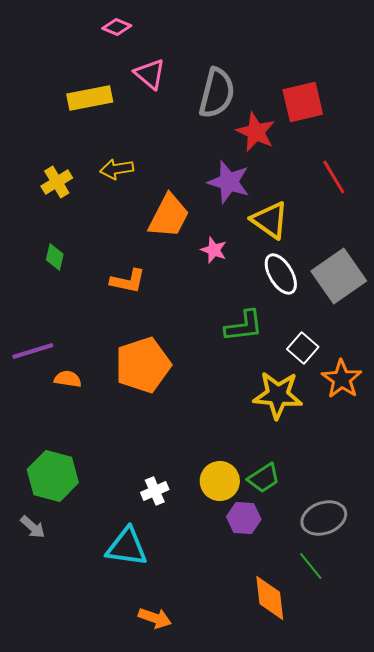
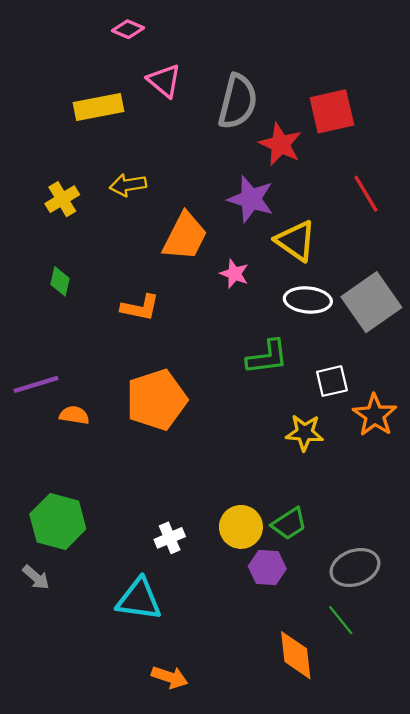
white ellipse: (281, 274) -> (308, 300), turned -54
white square: (303, 348) -> (332, 381), turned 36
yellow star: (278, 395) -> (305, 433), size x0.7

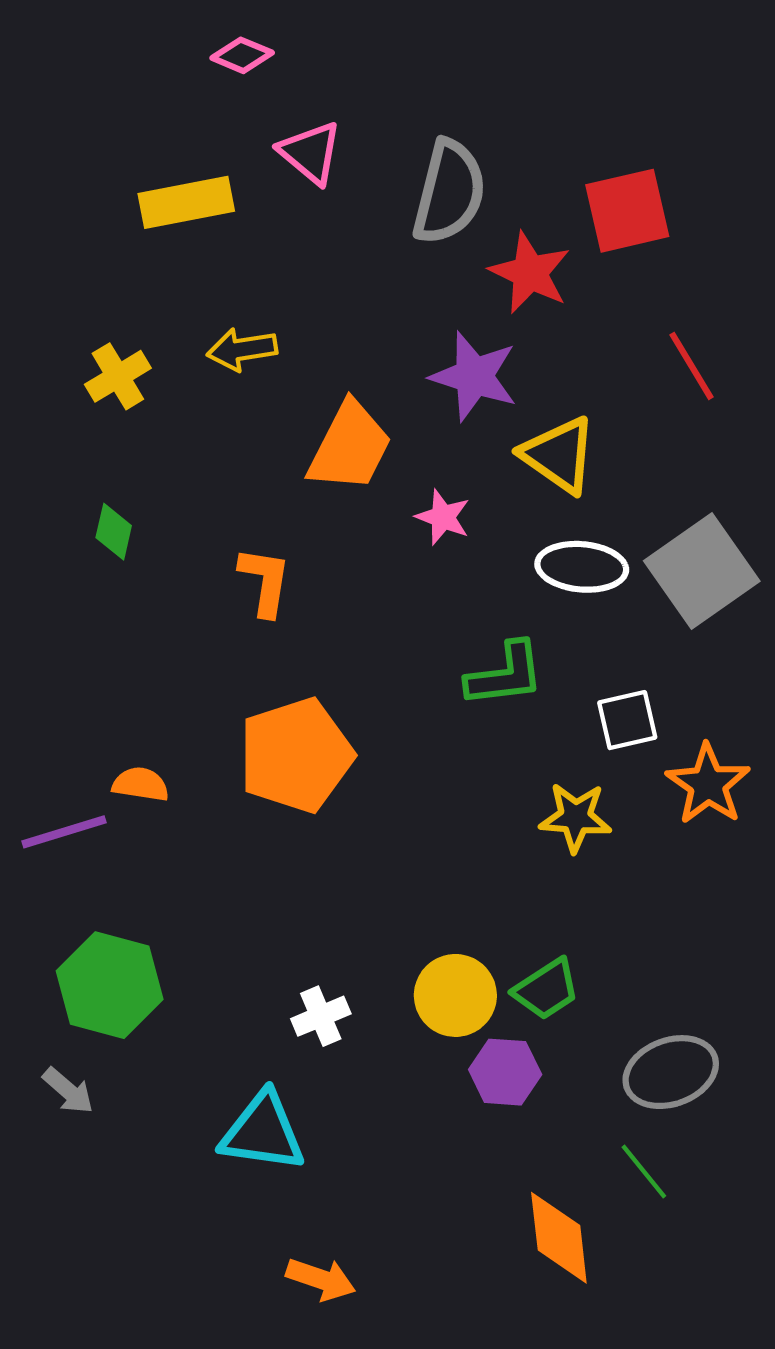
orange L-shape: (140, 308) -> (265, 581), turned -93
purple line: (36, 384) -> (64, 832), moved

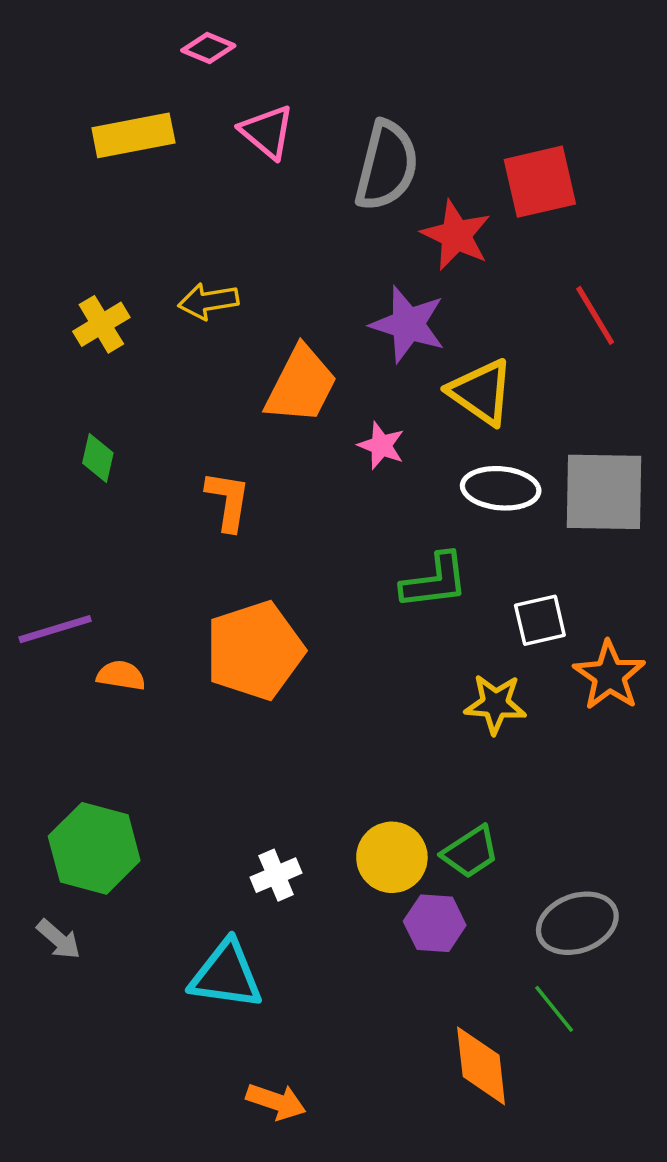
yellow rectangle: (186, 202) -> (133, 135), moved
gray square: (702, 571) -> (604, 492), turned 36
purple line: (64, 832) -> (55, 629), moved

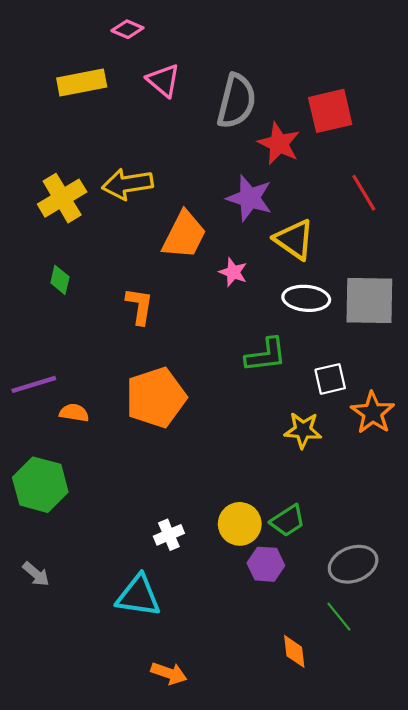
yellow arrow: (208, 301) -> (127, 184), size x1.4
yellow cross: (101, 324) -> (62, 198), size x1.4
green hexagon: (94, 848) -> (40, 485), moved
orange diamond: (481, 1066) -> (294, 651), size x0.7

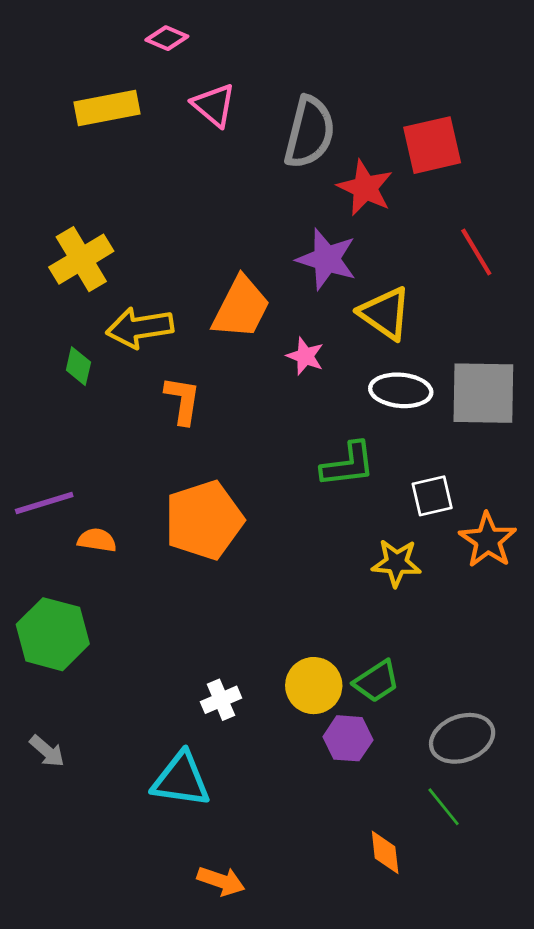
yellow arrow: (127, 184) -> (140, 328), moved

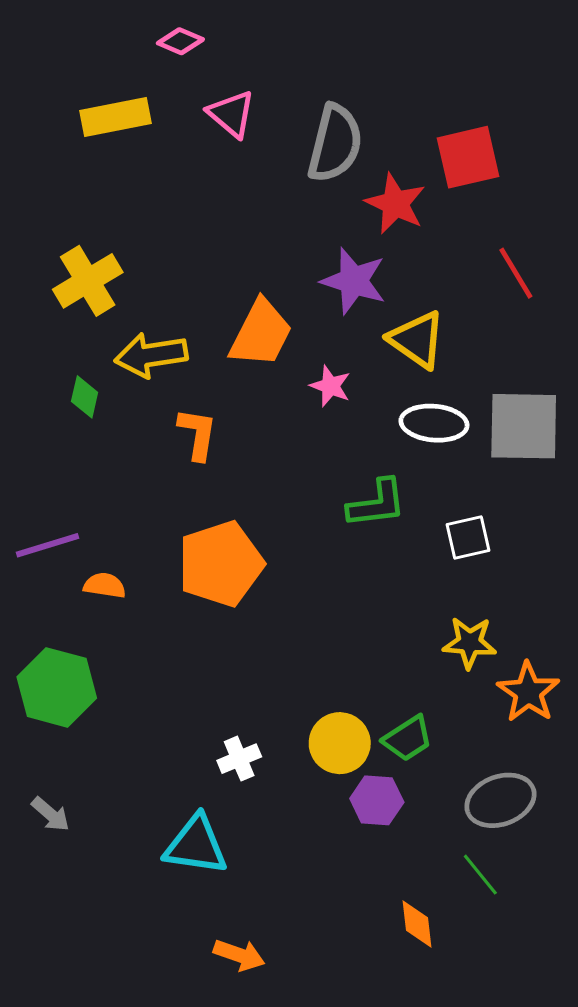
orange star: (488, 540) -> (528, 692), moved
yellow star: (396, 563) -> (470, 643), moved

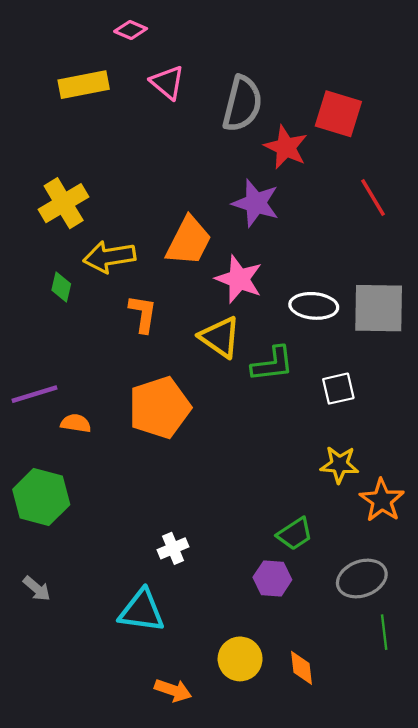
red square: (468, 157) -> (338, 114), turned 30
yellow triangle: (417, 340) -> (220, 337), moved
pink star: (330, 386) -> (239, 279), size x1.6
yellow circle: (340, 743) -> (240, 659), moved
green line: (480, 875) -> (384, 632), moved, turned 32

